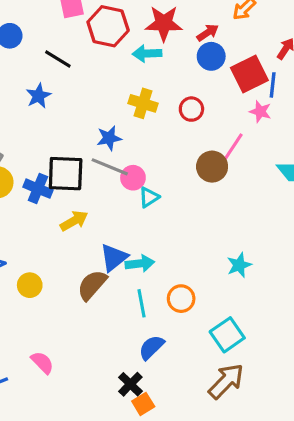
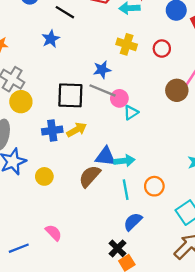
blue cross: (38, 189) -> (52, 131), moved, turned -30
blue triangle: (114, 258) -> (105, 156), turned 45

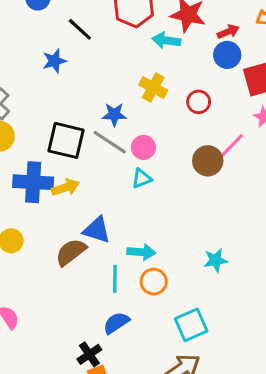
pink circle: (119, 98) -> (143, 147), moved
blue cross: (52, 131) -> (33, 182), size x1.4
cyan arrow: (124, 161) -> (141, 252), moved

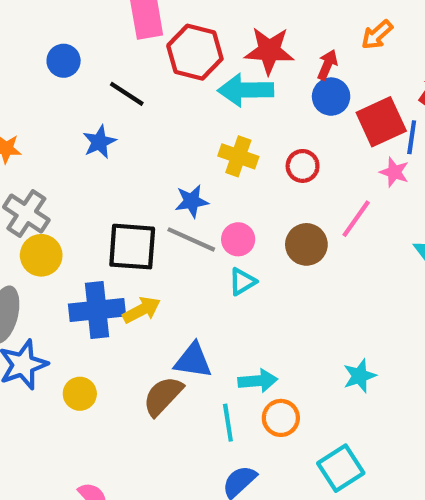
red arrow: (228, 32) -> (327, 65), turned -35
cyan arrow: (166, 40) -> (246, 90), size x1.4
brown circle: (208, 161) -> (306, 244), moved

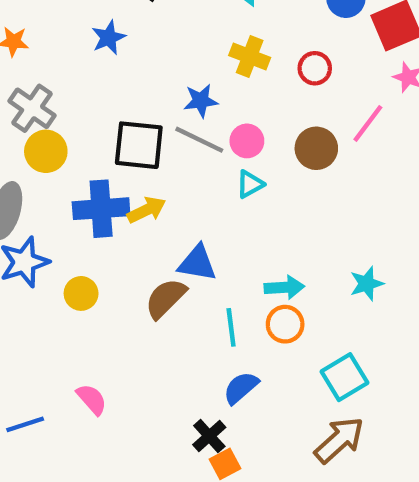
cyan arrow: (258, 381) -> (284, 287), moved

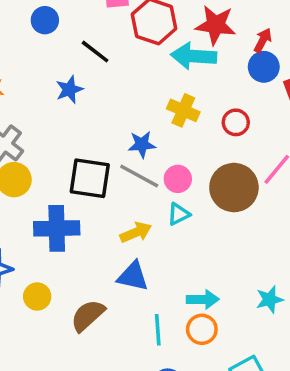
brown circle: (316, 148) -> (234, 188), size x1.4
yellow arrow: (147, 210) -> (136, 232), moved
brown semicircle: (166, 298) -> (88, 316), moved

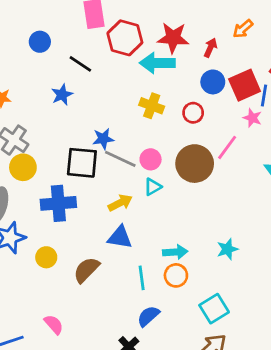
blue circle: (264, 67) -> (213, 82), moved
blue star: (142, 144) -> (103, 139), moved

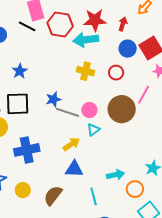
black line: (80, 64) -> (27, 26), moved
black square: (82, 163) -> (18, 104), moved
orange circle: (176, 275) -> (135, 189), moved

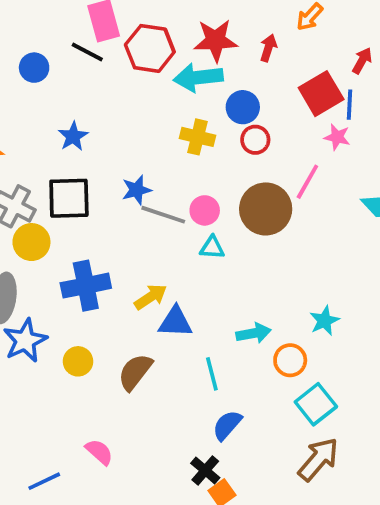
blue circle: (128, 49) -> (243, 107), moved
cyan triangle: (93, 130) -> (212, 248), turned 40
yellow arrow: (71, 144) -> (151, 297), moved

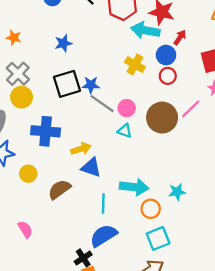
red arrow: (268, 48) -> (180, 37), moved
black square: (69, 198) -> (67, 84), moved, turned -32
cyan arrow: (254, 333) -> (134, 187), size x1.4
blue semicircle: (227, 425) -> (103, 236), size x1.4

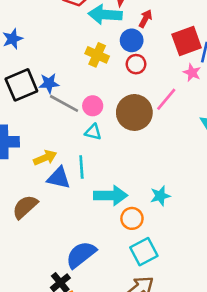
cyan line: (103, 203) -> (81, 167), moved

